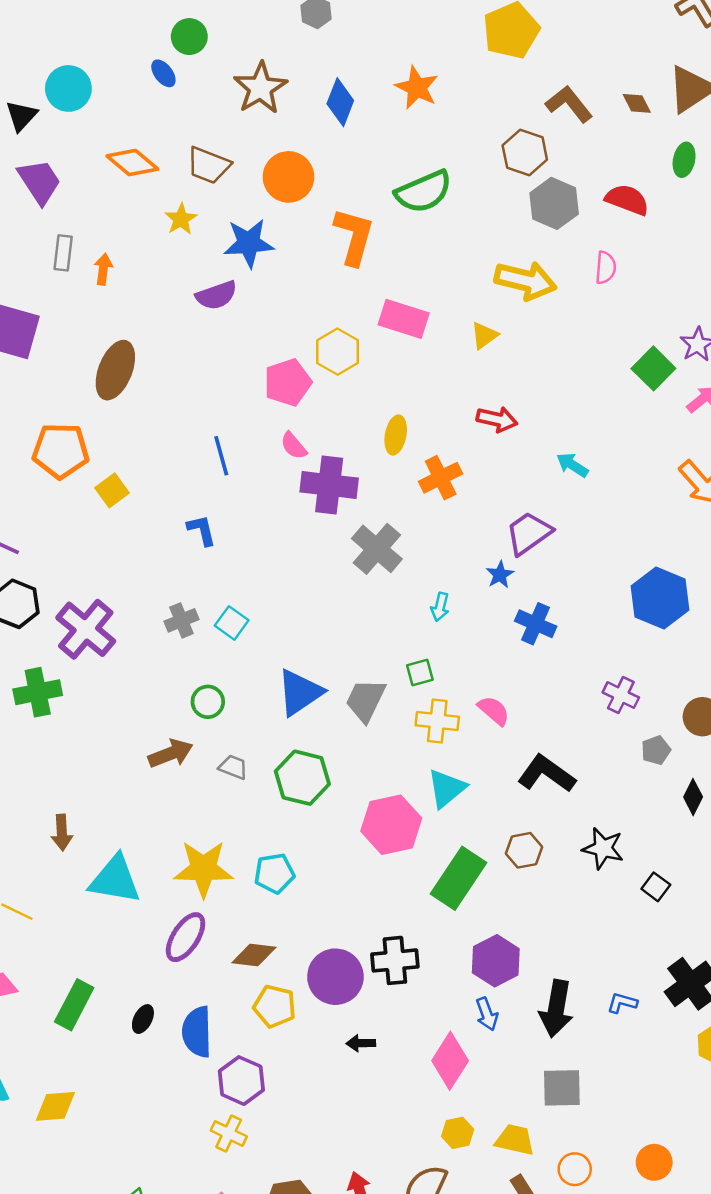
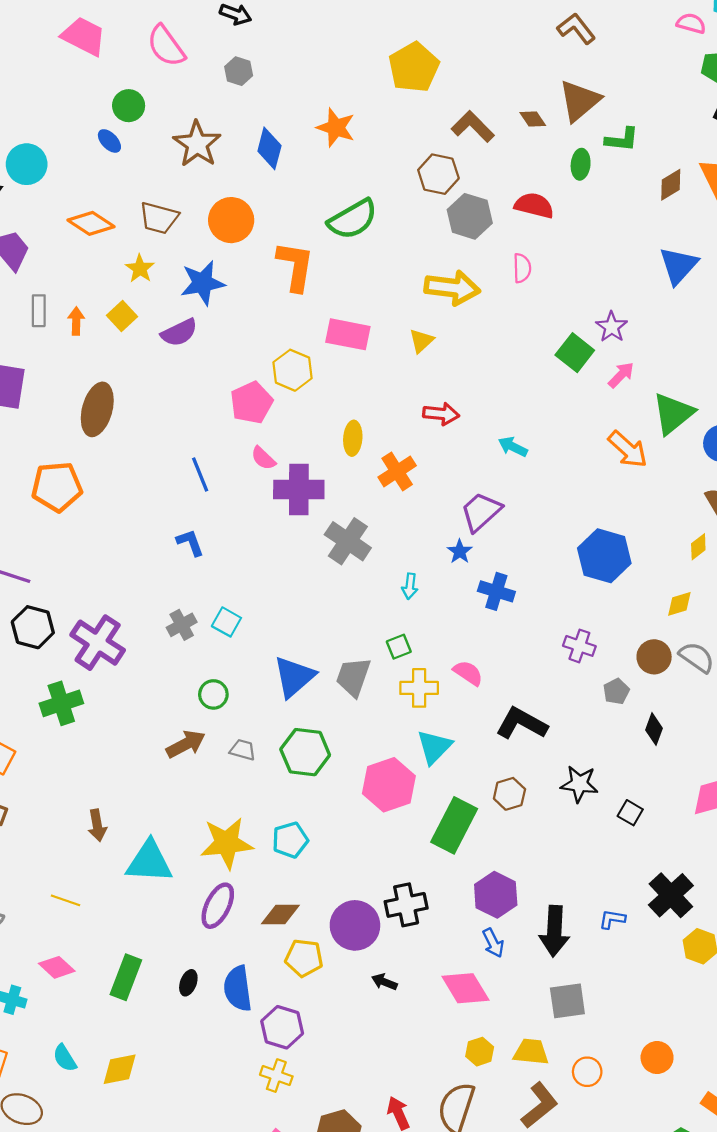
yellow square: (112, 490) -> (122, 316), moved
black arrow: (361, 1043) -> (384, 982), turned 30
pink diamond: (450, 1061) -> (465, 988), turned -57

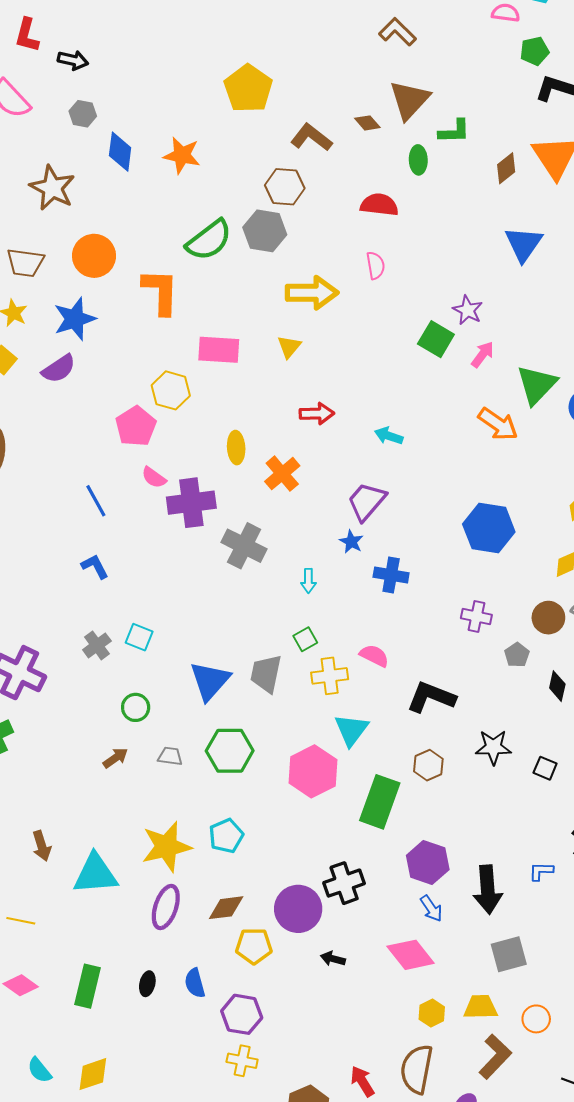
blue diamond: (269, 148) -> (120, 152), moved
gray hexagon: (470, 216) -> (265, 231), moved
brown arrow: (186, 744) -> (115, 758), size x0.7
blue semicircle: (238, 989) -> (195, 983), size x0.7

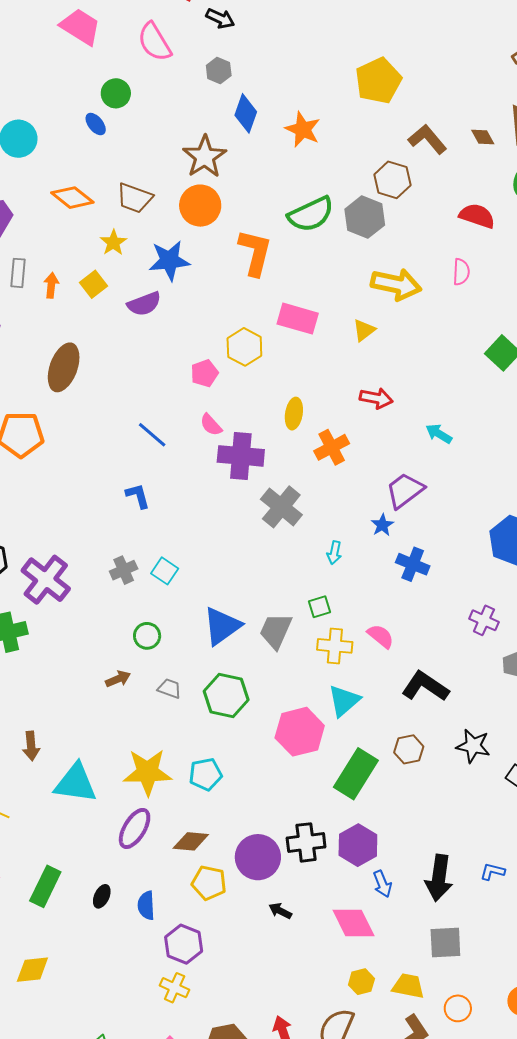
brown star: (52, 188) -> (205, 157), moved
pink pentagon: (136, 426) -> (205, 373), size x0.7
blue line: (96, 501) -> (152, 435), turned -32
purple hexagon: (428, 862) -> (358, 845), moved

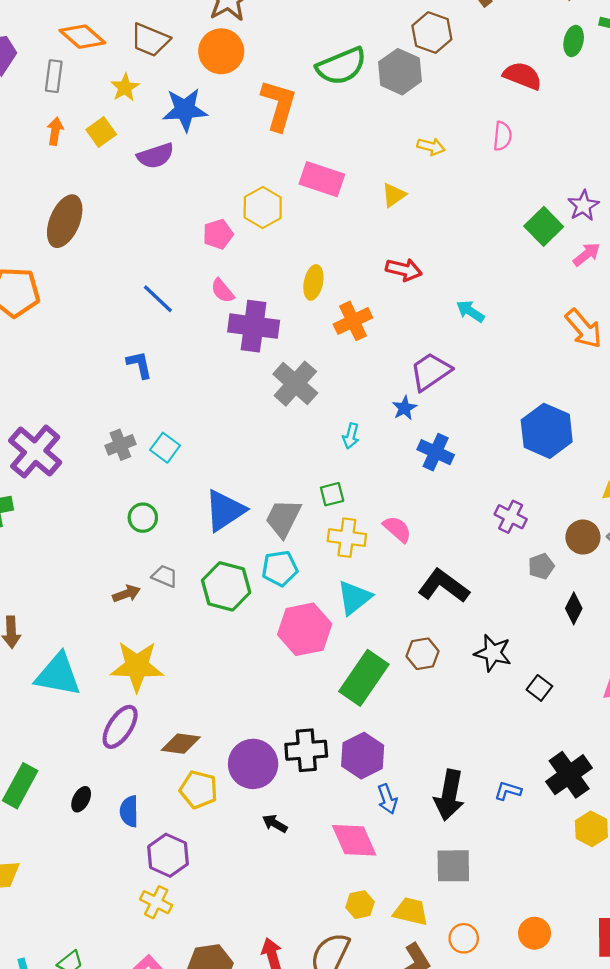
gray rectangle: (18, 273) -> (54, 76), moved
yellow arrow: (396, 284) -> (431, 147), size x0.5
brown arrow: (118, 679) -> (126, 594), moved
cyan pentagon: (206, 774) -> (280, 568), moved

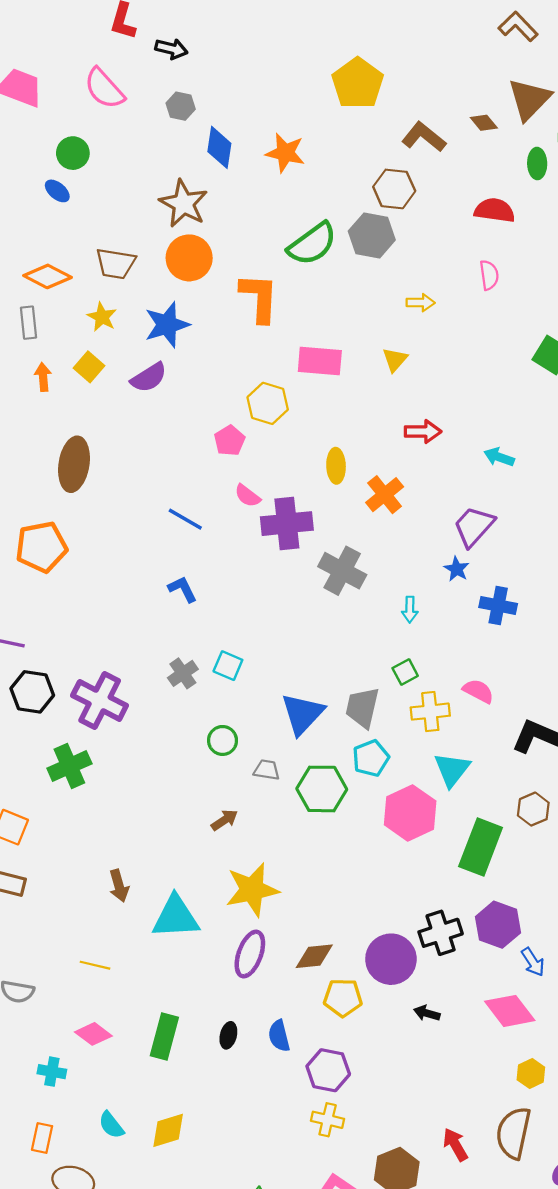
gray trapezoid: (165, 576) -> (267, 770), moved

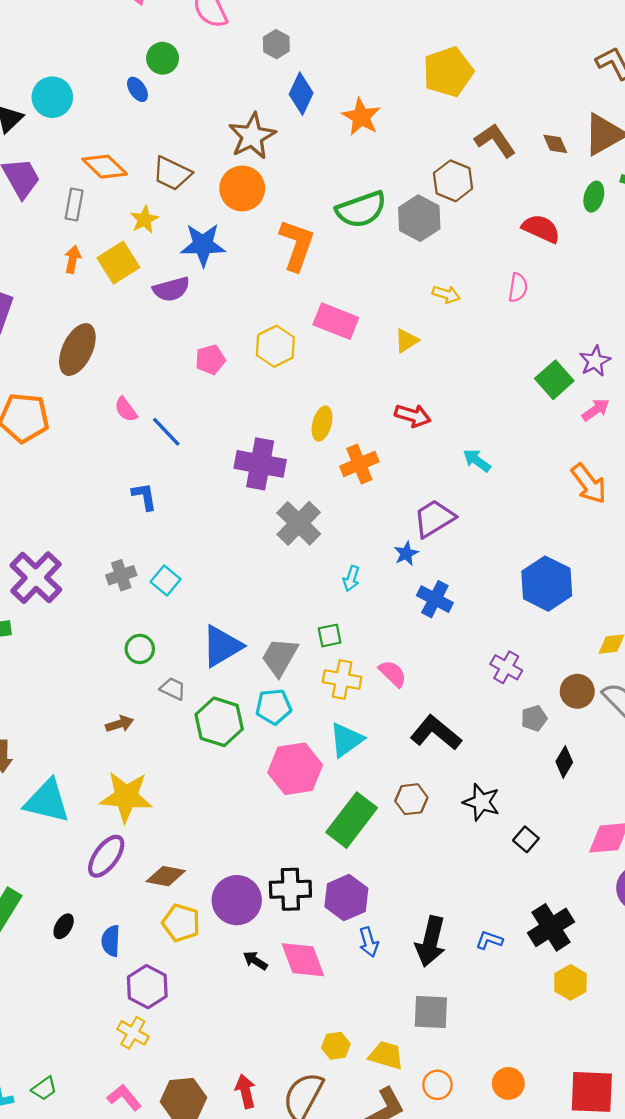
yellow square: (89, 367) -> (118, 263), size x1.4
pink pentagon: (230, 441) -> (210, 360), moved
pink semicircle: (248, 496) -> (126, 409), moved
pink diamond: (510, 1011) -> (303, 960), moved

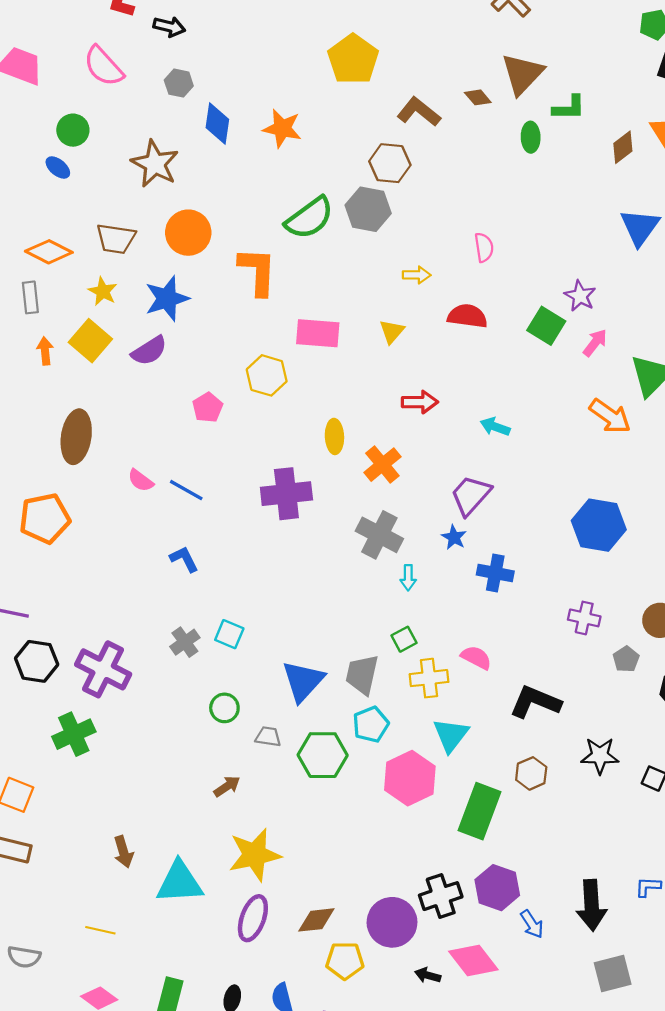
brown star: (252, 136) -> (155, 164), moved
red semicircle: (541, 229) -> (467, 316), moved
gray cross: (299, 523) -> (379, 535), moved

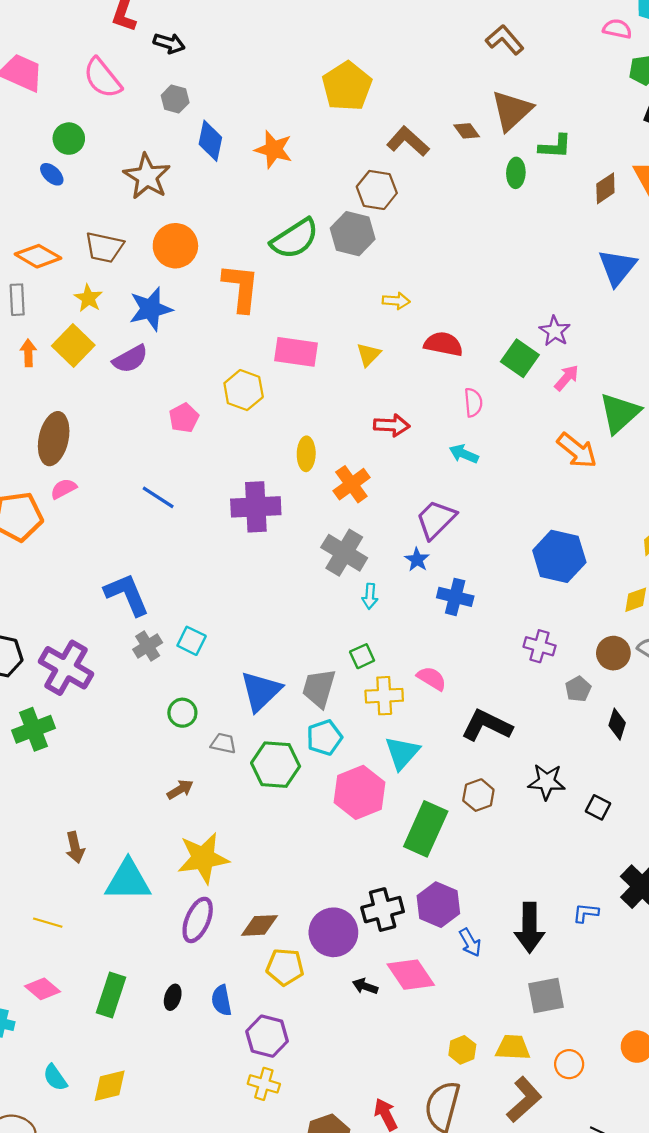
pink semicircle: (484, 247) -> (473, 402), moved
pink semicircle: (141, 480) -> (64, 489), moved, turned 112
blue L-shape: (184, 559) -> (127, 594), moved, size x1.6

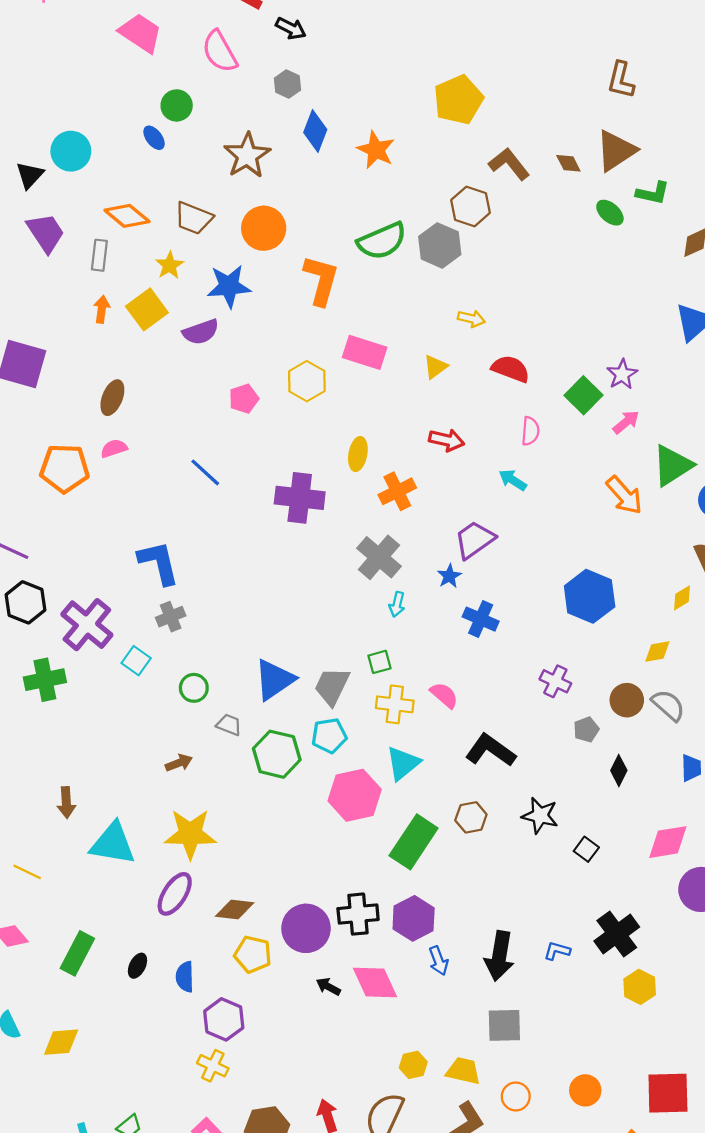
brown L-shape: (505, 40) -> (621, 80), turned -135
green ellipse: (516, 173) -> (610, 213), turned -60
brown ellipse: (54, 439) -> (112, 398), size x0.7
cyan square: (192, 641) -> (136, 661), moved

